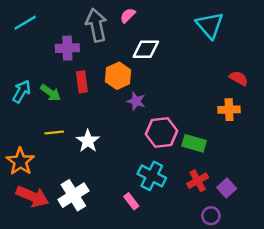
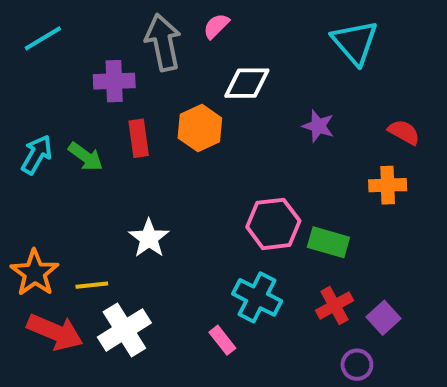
purple star: (136, 101) -> (318, 126), moved
yellow line: (54, 132) -> (92, 285), moved

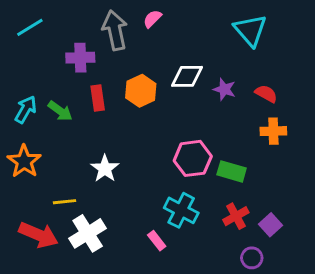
white diamond: (247, 83) -> (187, 76), moved
red semicircle: (404, 132) -> (266, 94), moved
orange star: (35, 273) -> (24, 161), moved

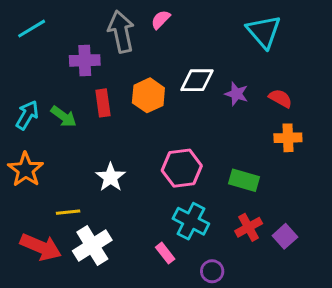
pink hexagon: (193, 158) -> (182, 168), moved
purple circle: (252, 258) -> (212, 271), moved

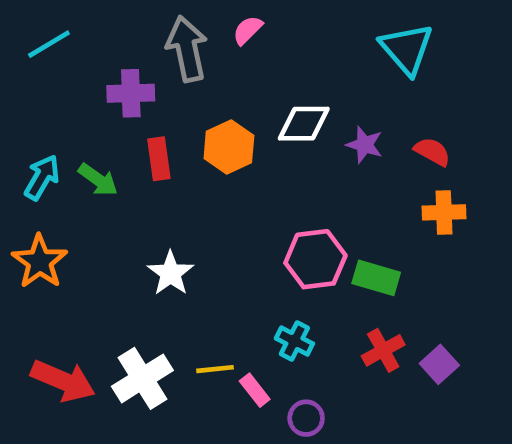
pink hexagon: (182, 168) -> (315, 259), moved
yellow line: (68, 212) -> (215, 369), moved
cyan cross: (191, 221) -> (294, 341), size x0.7
purple circle: (212, 271) -> (306, 418), moved

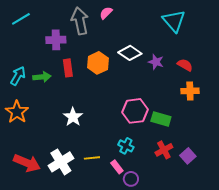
white diamond: (304, 124) -> (130, 53), turned 35
green arrow: (98, 180) -> (42, 77), turned -42
pink rectangle: (255, 390) -> (117, 167), moved

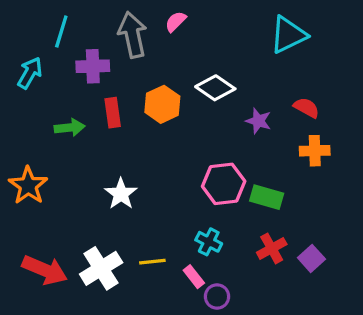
cyan line: (21, 19) -> (61, 31), moved, turned -42
cyan triangle: (174, 21) -> (288, 35), turned 45
purple star: (156, 62) -> (258, 121), moved
cyan arrow: (18, 76) -> (30, 73), moved

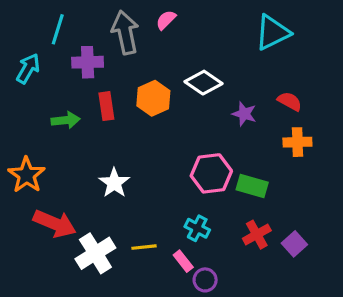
red arrow: (45, 270) -> (55, 224), moved

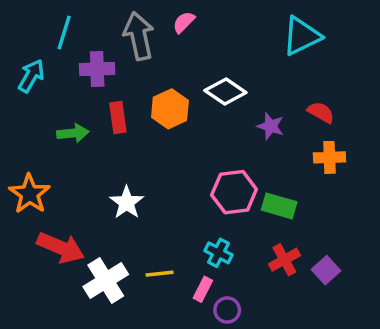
pink rectangle: (183, 261) -> (203, 289), turned 65

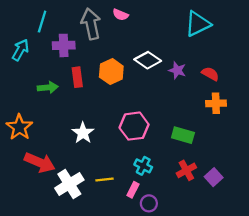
pink semicircle: (184, 22) -> (120, 15), turned -112
purple star: (271, 126) -> (177, 70), moved
pink hexagon: (234, 192) -> (134, 126), moved

